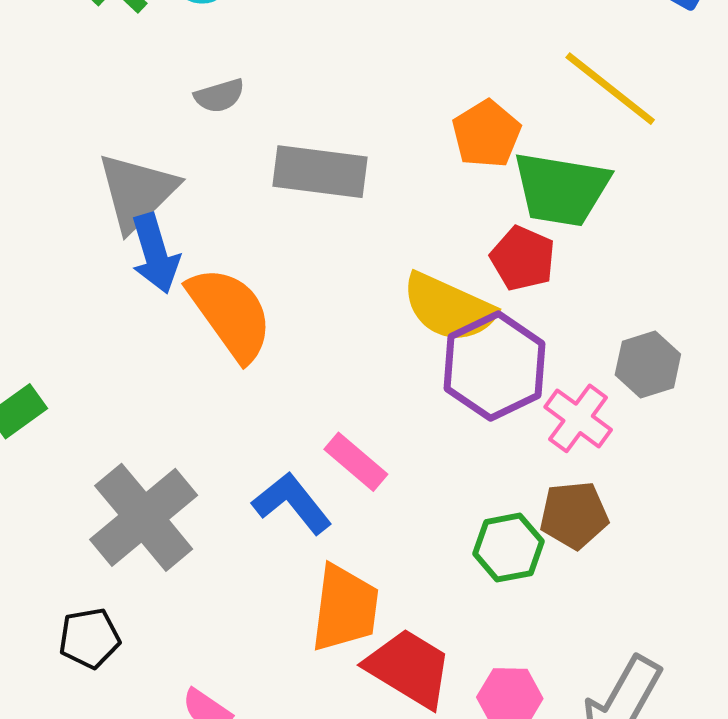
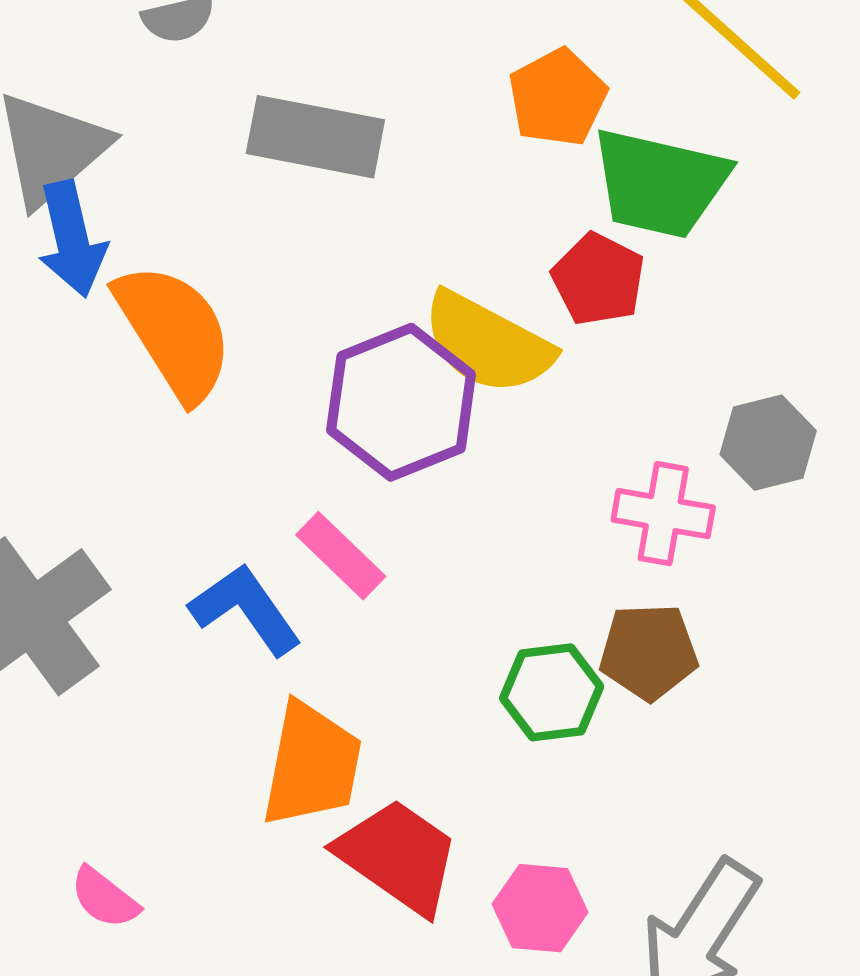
purple hexagon: (495, 366) -> (401, 402), moved
pink cross: (578, 418) -> (663, 514), turned -30

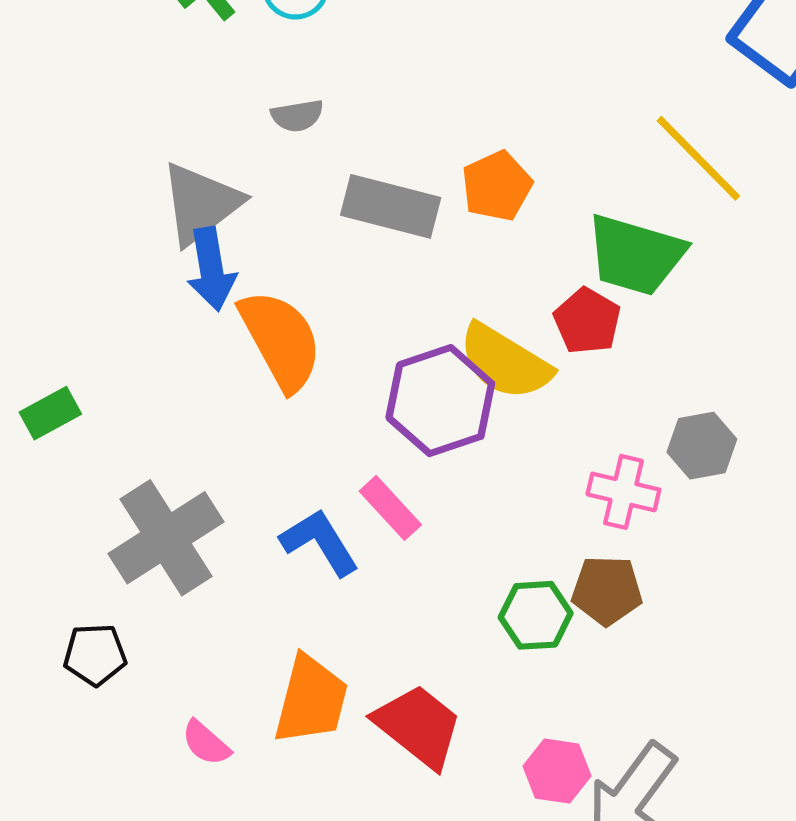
orange pentagon: (558, 98) -> (497, 186), moved
orange trapezoid: (312, 765) -> (311, 700), moved
pink hexagon: (540, 908) -> (557, 771), moved

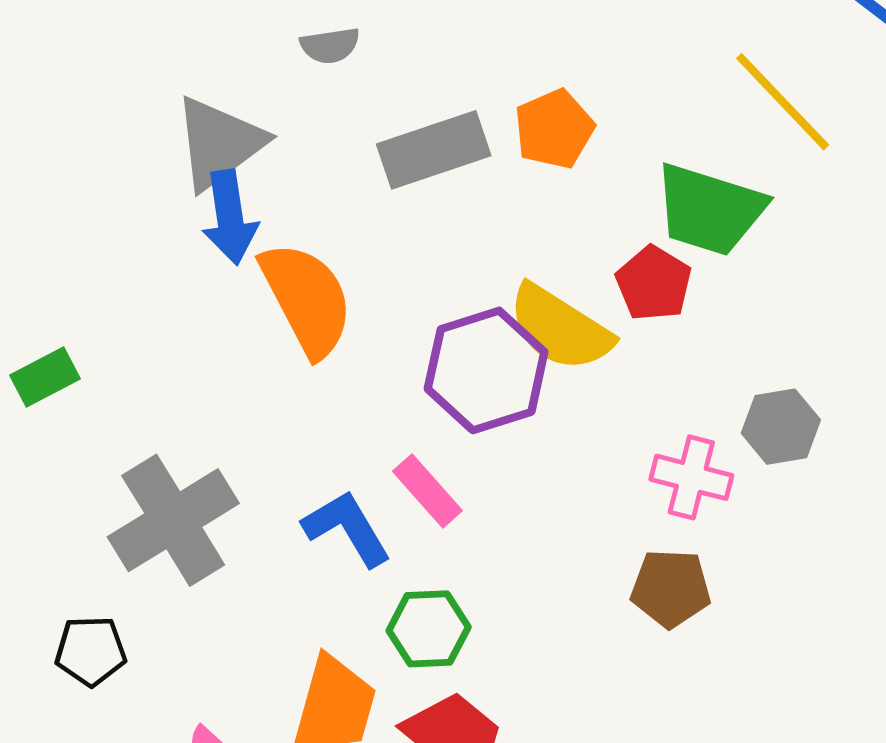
gray rectangle: (391, 206) -> (434, 150), turned -34
green hexagon: (536, 615) -> (429, 629), moved

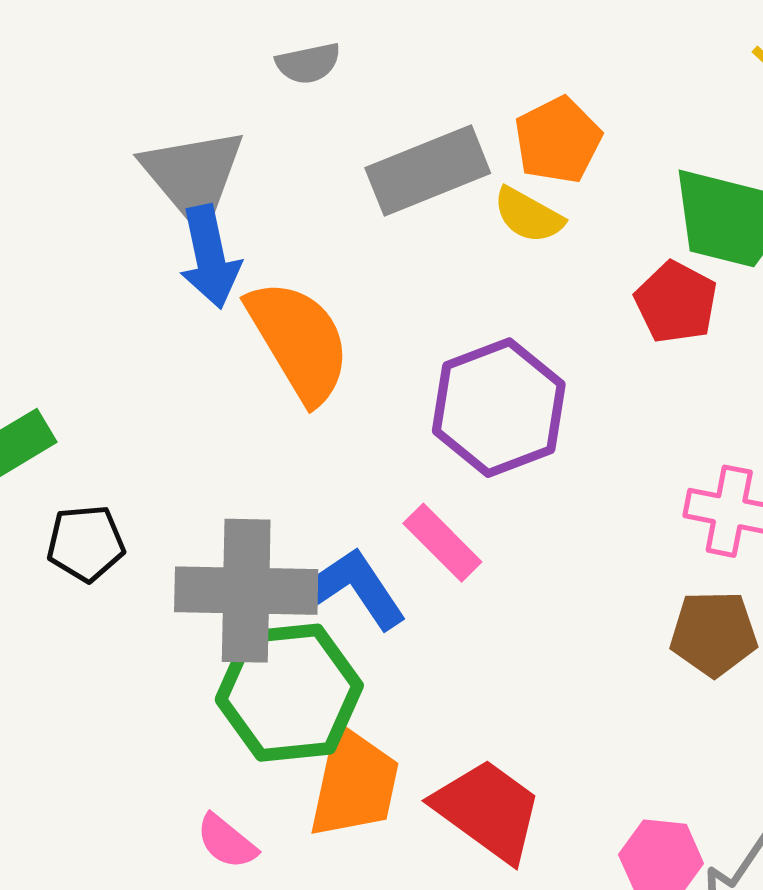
gray triangle: (219, 143) -> (193, 176), turned -30
yellow semicircle: (560, 328) -> (528, 215), moved, size x0.6
gray cross: (173, 520) -> (246, 591), moved, turned 36
green hexagon: (429, 629) -> (289, 693), moved, size x1.6
black pentagon: (91, 651) -> (86, 543), moved

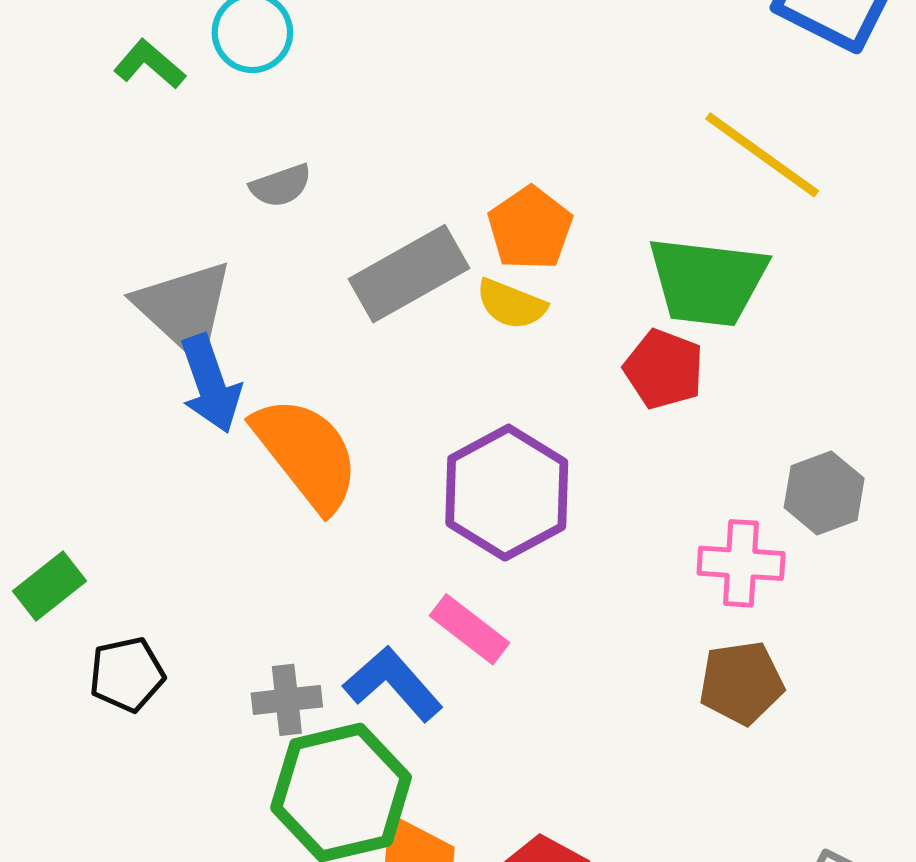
gray cross: (246, 591) -> (287, 700), size x0.5

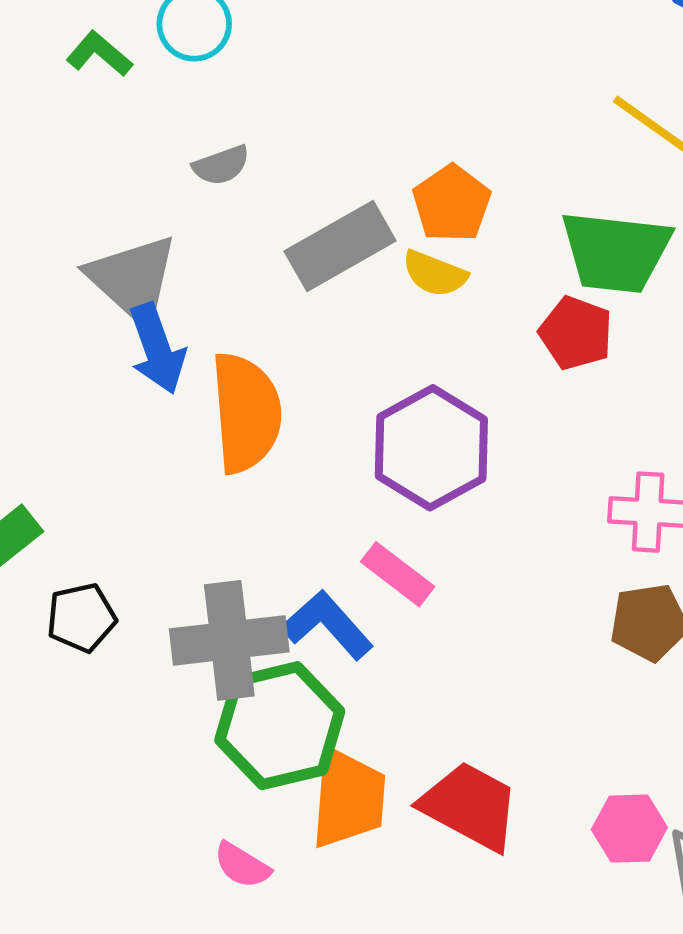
orange semicircle: (306, 454) -> (246, 413), turned 34
gray cross: (287, 700) -> (229, 640), size x1.8

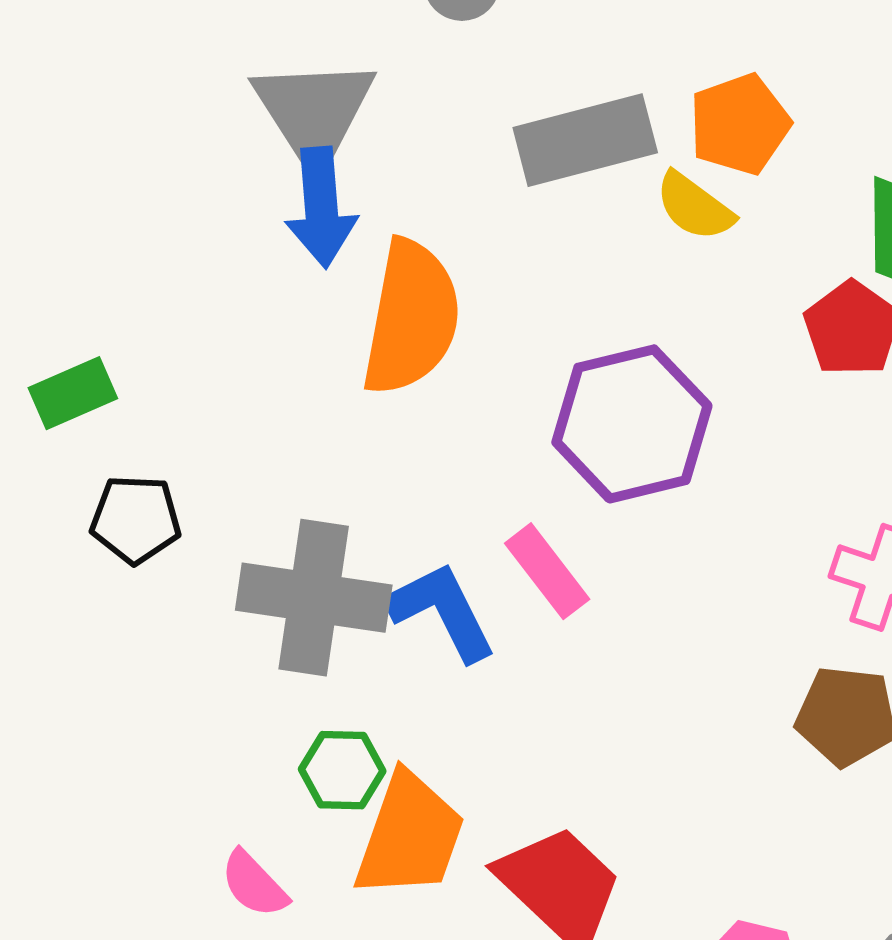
green hexagon: (280, 726) -> (342, 770), moved, size x0.5

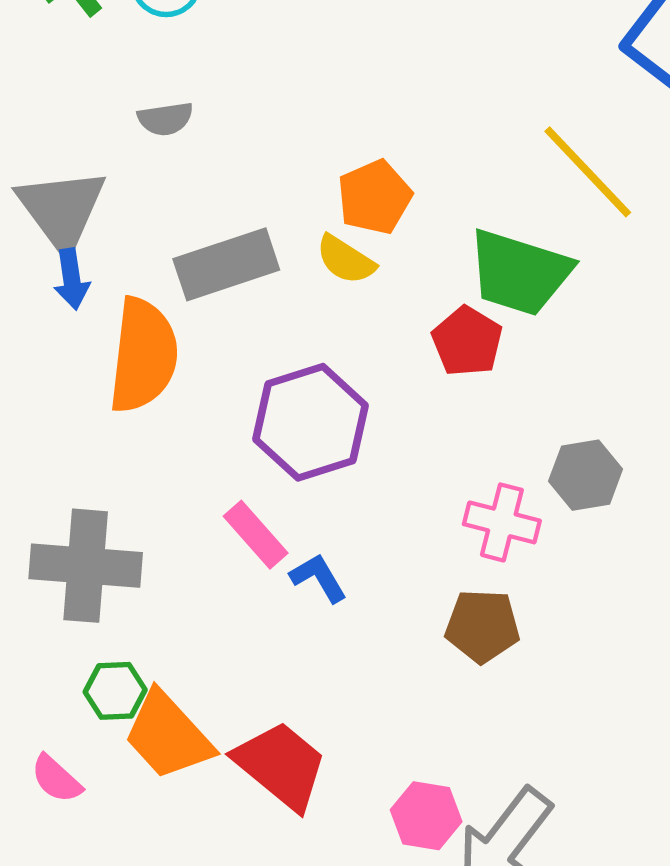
gray rectangle: (585, 140) -> (226, 264), moved
blue arrow: (321, 207) -> (72, 279), size x0.7
blue L-shape: (442, 611) -> (318, 578), moved, size x0.7
orange trapezoid: (410, 836) -> (168, 736), turned 122

